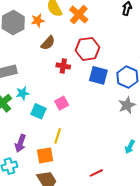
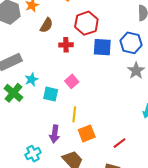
purple arrow: (20, 143) -> (55, 134), moved
orange square: (45, 155) -> (87, 133), moved

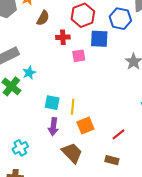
blue hexagon: (131, 43) -> (120, 19), moved
pink square: (72, 81) -> (79, 56), moved, turned 32
cyan square: (51, 94) -> (52, 103), moved
cyan cross: (33, 154) -> (20, 148), moved

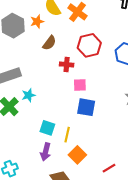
blue square: (99, 39) -> (86, 107), moved
orange square: (85, 126) -> (77, 155), turned -30

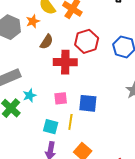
red cross: (67, 65) -> (65, 62), size x1.6
pink square: (80, 85) -> (61, 98), moved
yellow line: (67, 135) -> (70, 122), moved

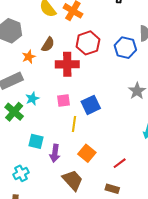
orange star: (33, 21) -> (29, 57), moved
blue square: (88, 103) -> (91, 105), turned -30
cyan square: (51, 127) -> (36, 141), moved

